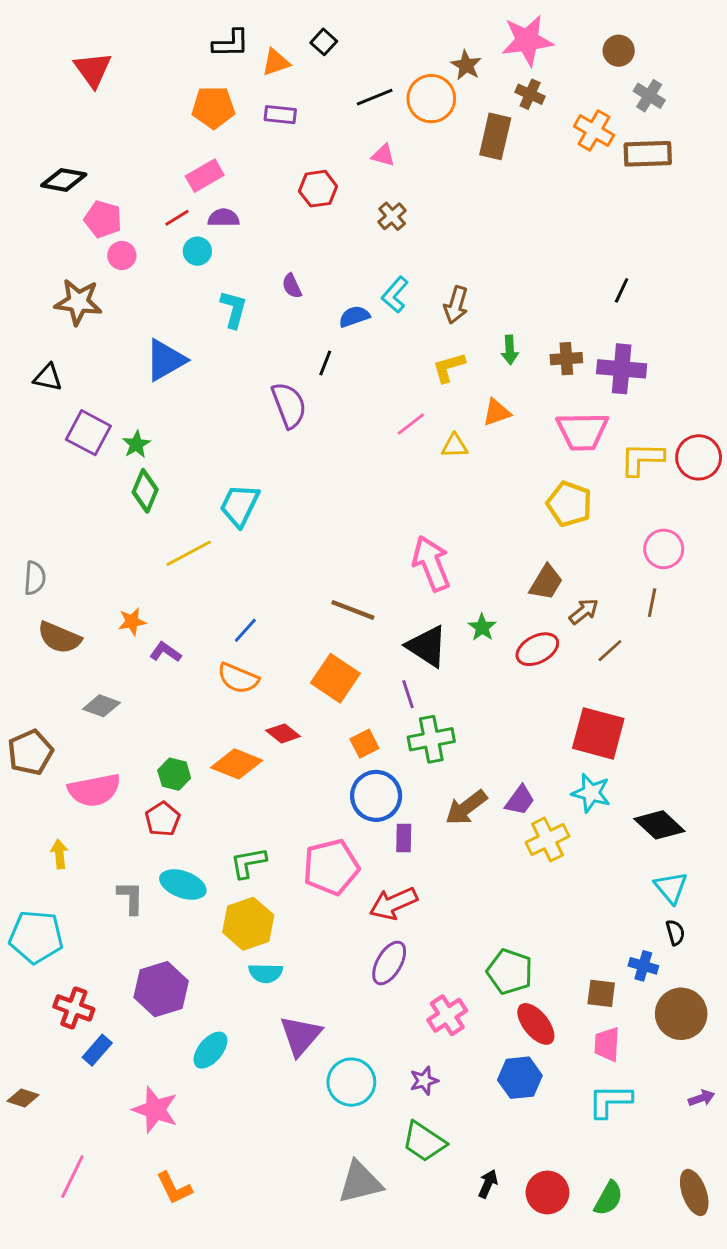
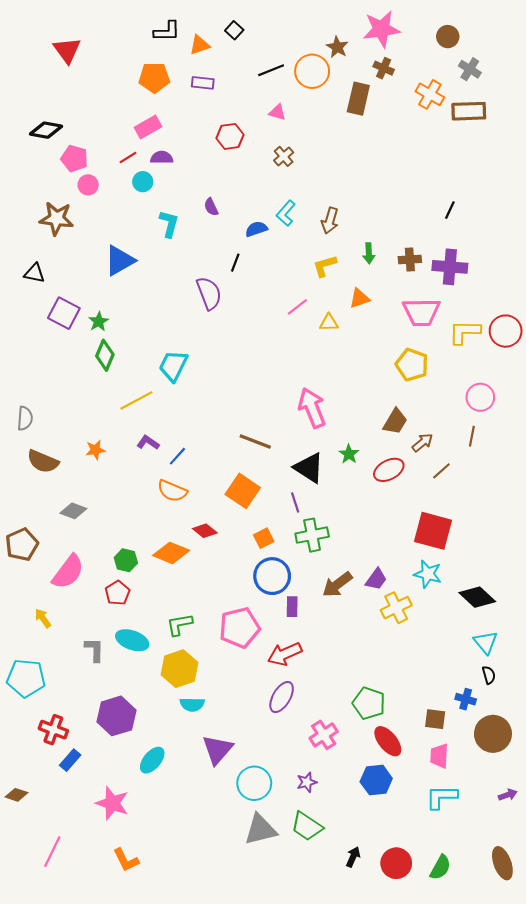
purple L-shape: (165, 652) -> (148, 443), moved
pink semicircle: (94, 790) -> (68, 572), turned -42
yellow arrow: (59, 854) -> (43, 618), turned -30
gray triangle: (360, 1182) -> (261, 830), moved

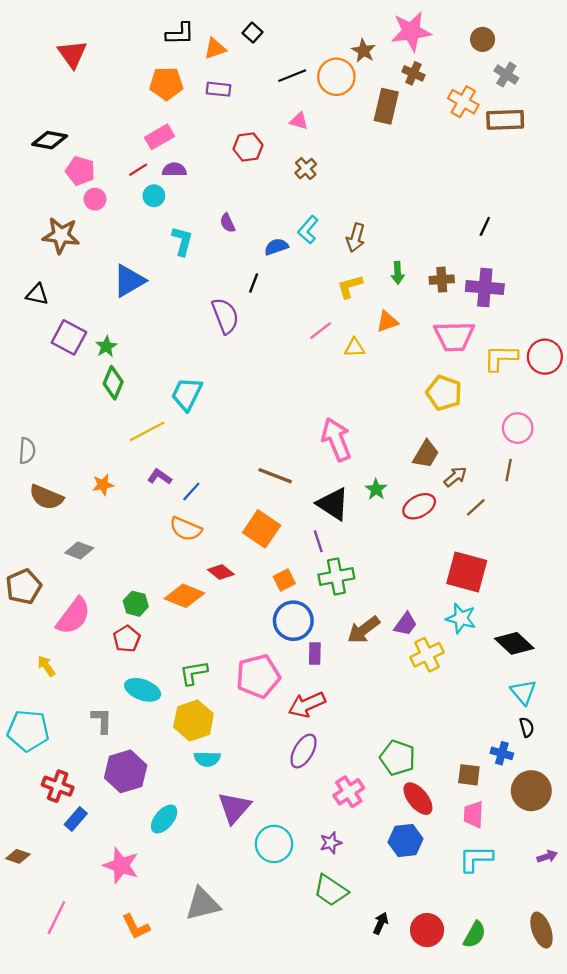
gray L-shape: (94, 650) -> (102, 720), moved
gray triangle: (261, 830) -> (203, 904), moved

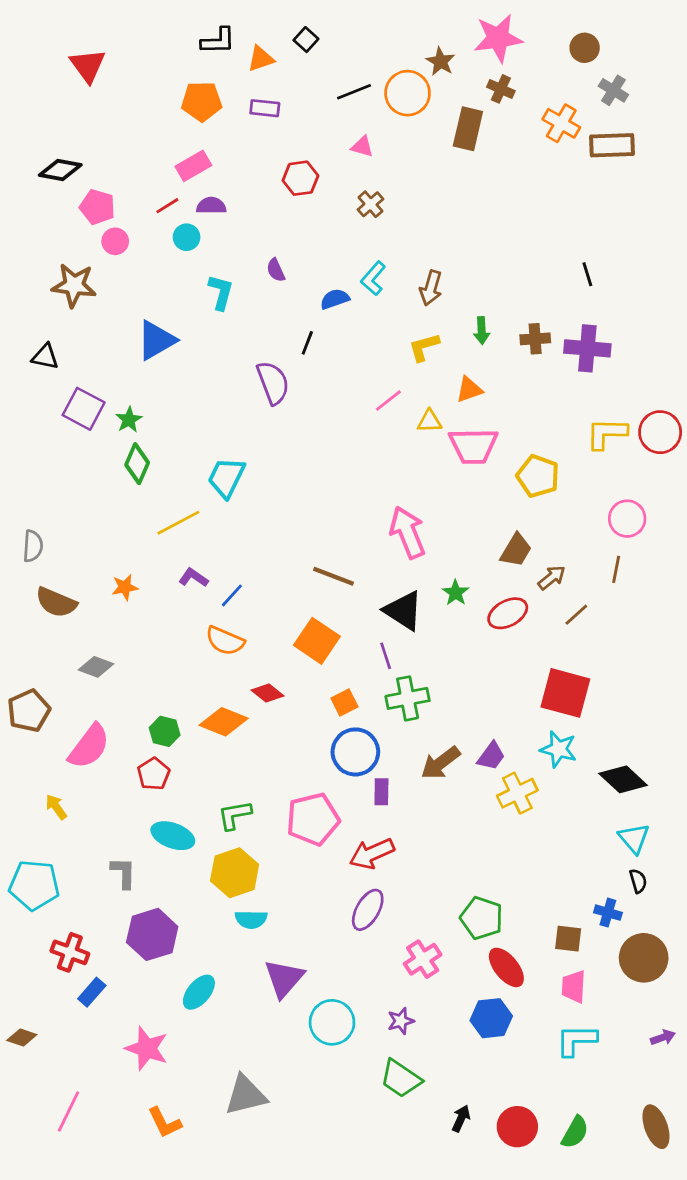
black line: (485, 226) -> (587, 274), turned -42
pink trapezoid: (454, 336) -> (473, 446), moved

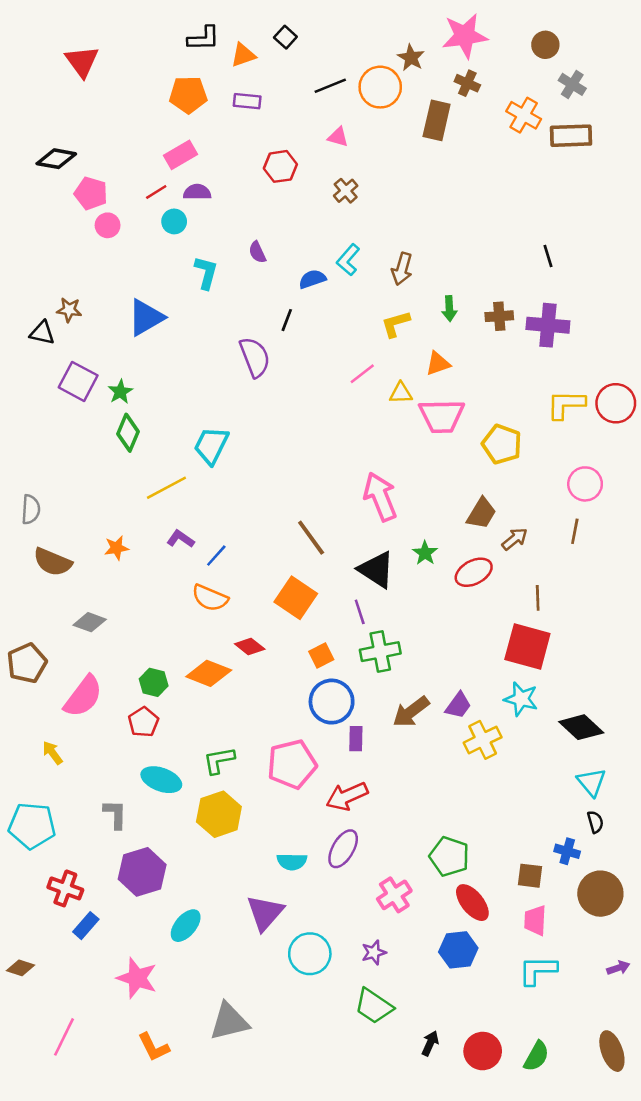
brown star: (74, 285) -> (69, 310), moved, size x0.6
brown line: (333, 576) -> (311, 538), turned 33
brown line: (576, 615) -> (538, 598), moved, turned -50
cyan semicircle: (251, 919) -> (292, 862), moved

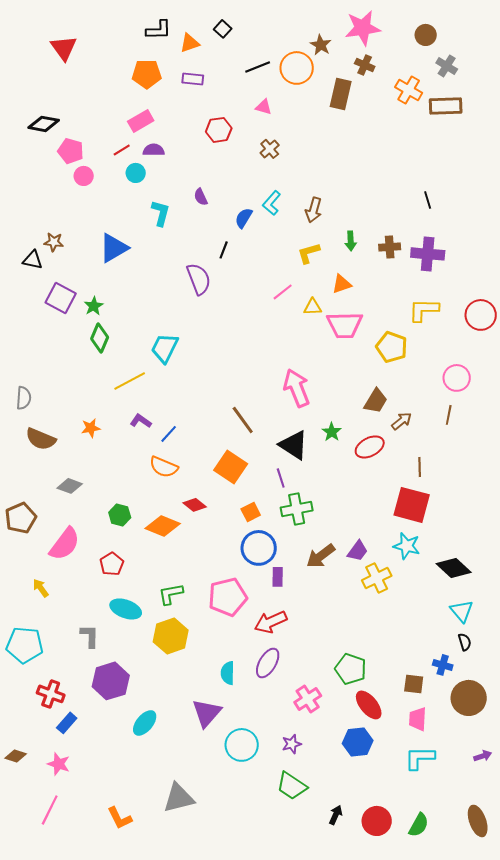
blue semicircle: (312, 279) -> (244, 218), turned -40
yellow L-shape: (566, 405) -> (424, 310), moved
green hexagon: (154, 682) -> (120, 515), moved
cyan semicircle: (292, 862) -> (228, 673), turned 90
pink star: (137, 978) -> (59, 764), moved, size x0.7

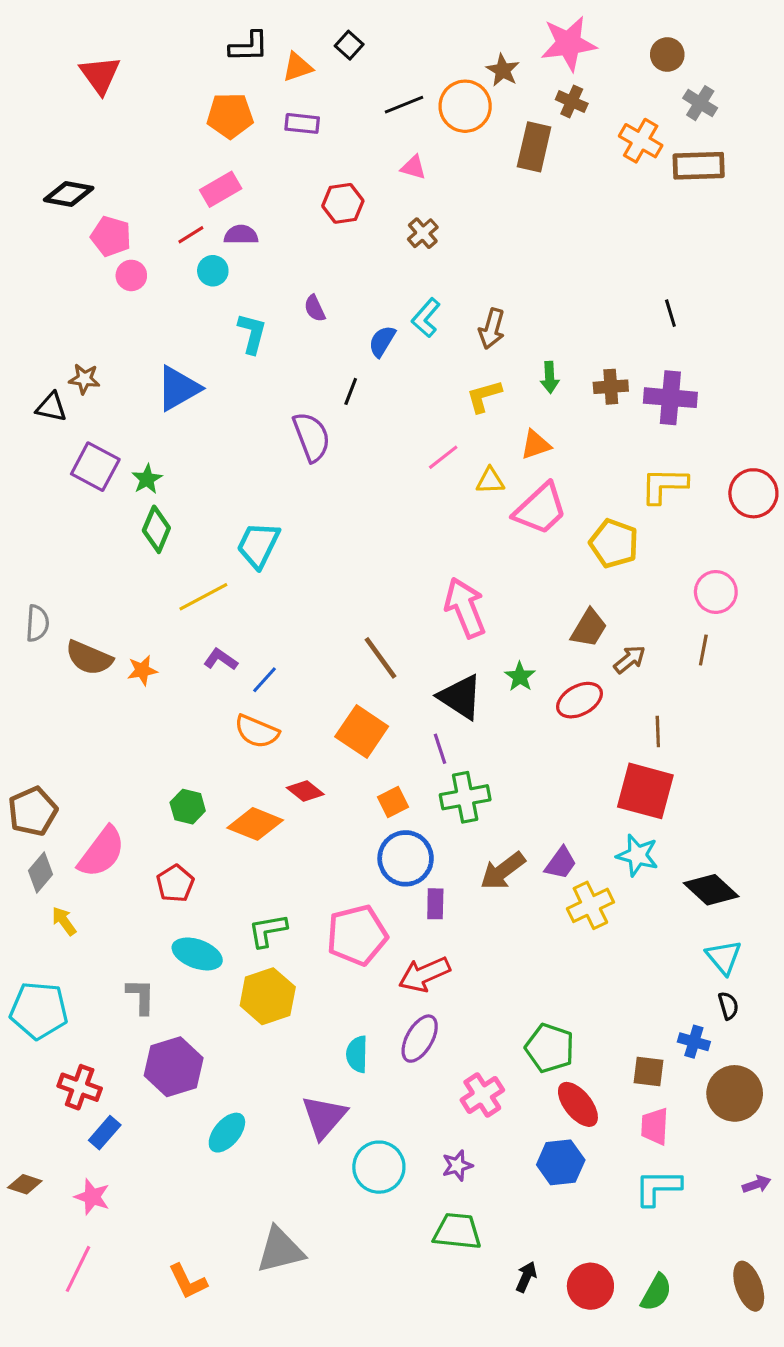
pink trapezoid: (345, 325) -> (540, 509), turned -42
brown semicircle: (41, 439) -> (89, 658), moved
gray diamond: (70, 486) -> (40, 872), moved, turned -70
green trapezoid: (292, 786) -> (457, 1231), turned 152

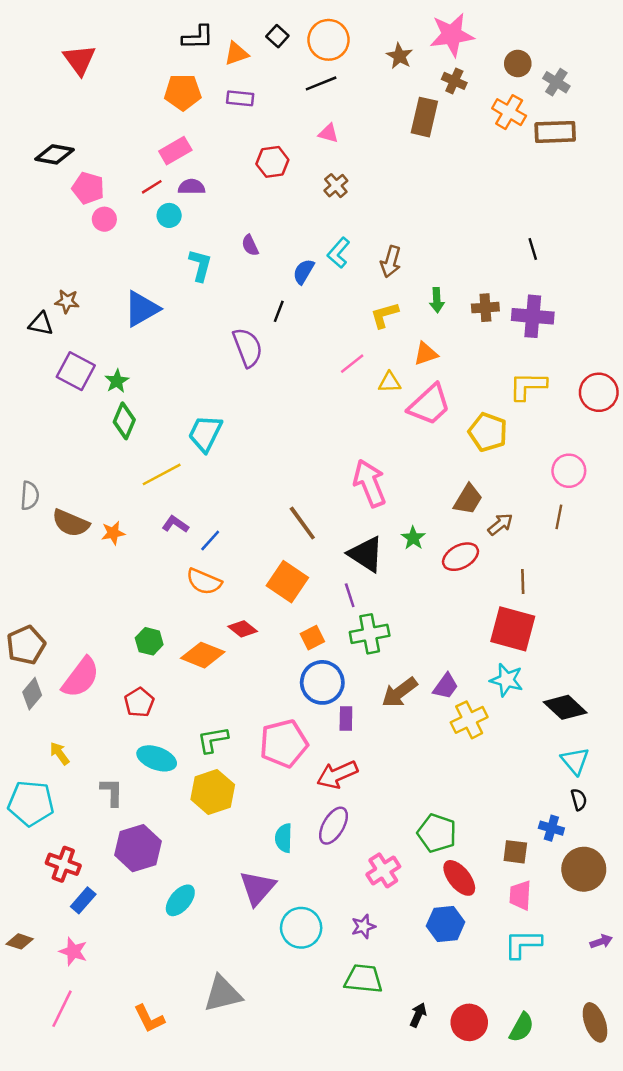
brown circle: (667, 55) -> (518, 64), moved
orange circle: (465, 106) -> (328, 40), moved
yellow arrow: (64, 921) -> (60, 753), moved

